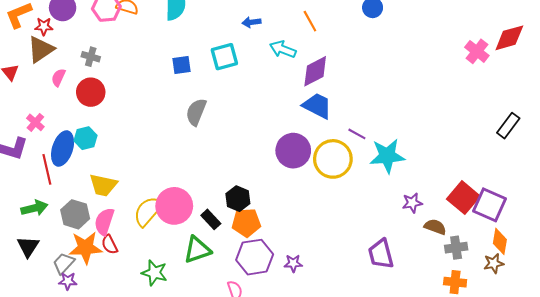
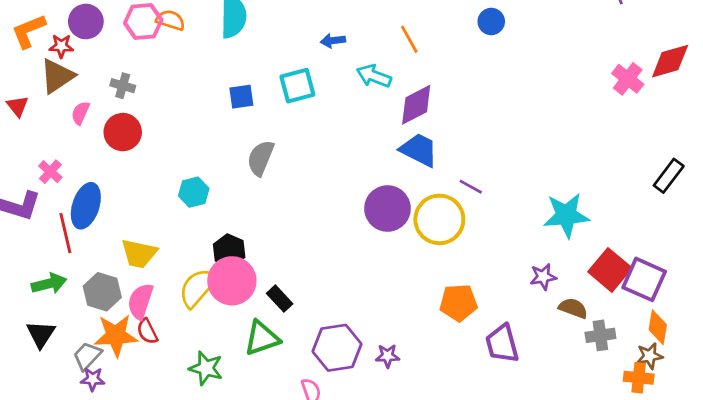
cyan hexagon: (86, 138) -> (194, 192), moved
cyan star: (387, 156) -> (566, 215), moved
black hexagon: (238, 199) -> (229, 251), moved
orange pentagon: (246, 223) -> (458, 303), moved
orange cross: (455, 282) -> (639, 378), moved

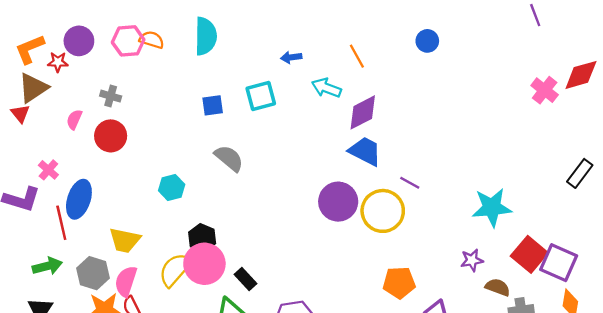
brown triangle: (57, 76) -> (33, 88), moved
gray semicircle: (261, 158) -> (229, 158), turned 108

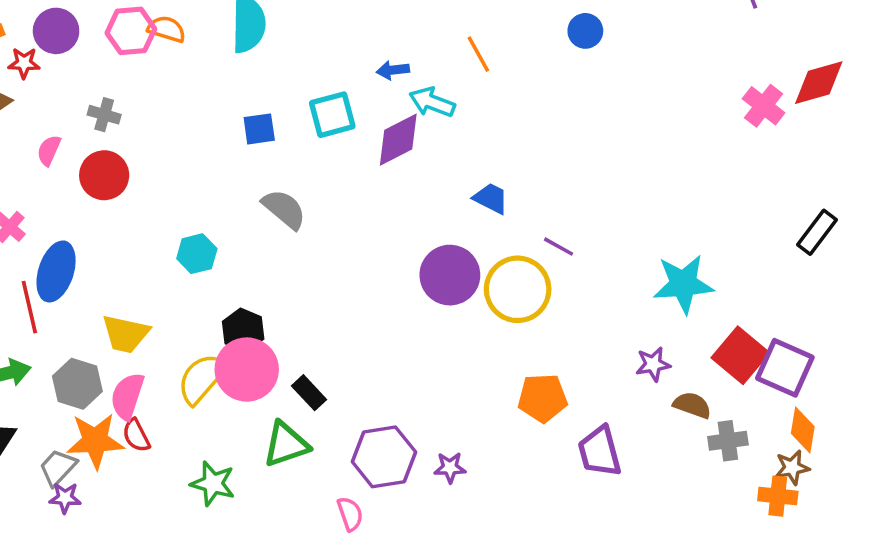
blue arrow: (291, 57) -> (393, 70), moved
purple diamond: (363, 112) -> (398, 140), moved
blue trapezoid: (365, 151) -> (491, 198), size x0.7

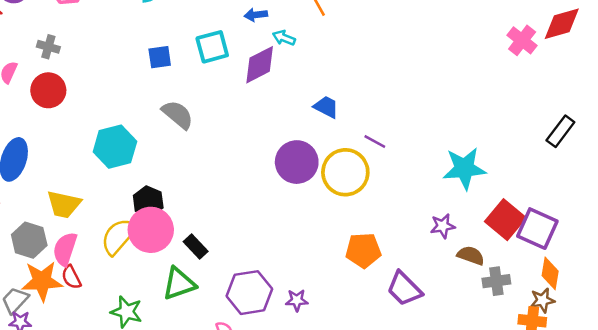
cyan arrow: (432, 102) -> (284, 38), size x0.7
cyan hexagon: (197, 254) -> (115, 147), size x1.5
purple trapezoid: (600, 451) -> (404, 289), turned -30

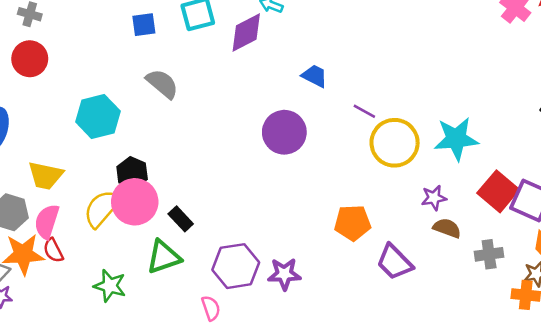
yellow circle: (345, 172) -> (395, 143), moved
brown semicircle: (471, 255) -> (447, 228), moved
purple star: (297, 300) -> (284, 274), size x1.4

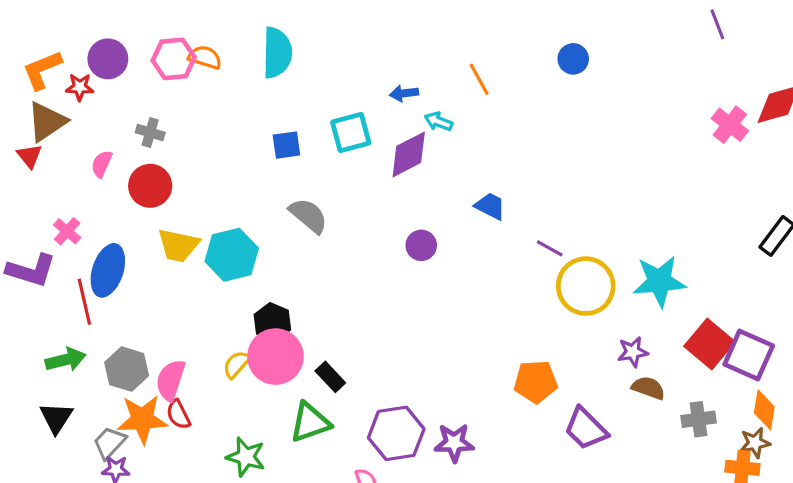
purple circle: (284, 132) -> (421, 245), moved, size x0.6
yellow trapezoid: (45, 176) -> (178, 245), moved
yellow semicircle: (102, 208) -> (236, 364), size x0.6

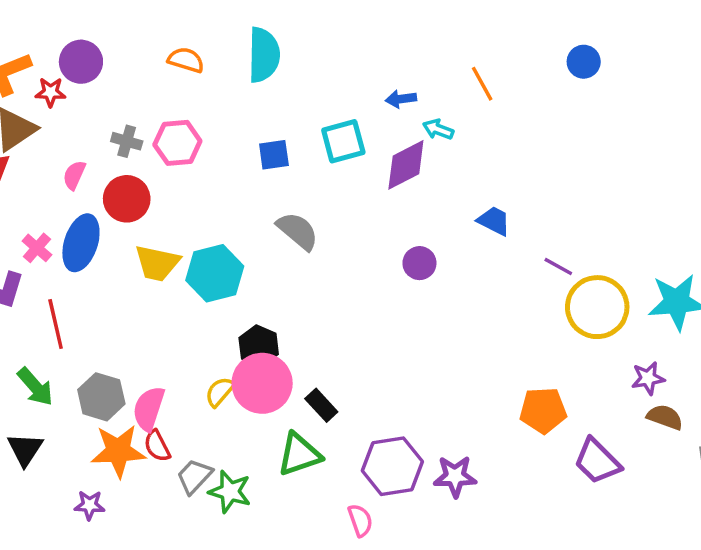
pink hexagon: (174, 59) -> (177, 143), moved
blue ellipse: (108, 270) -> (81, 243), moved
green arrow: (66, 360) -> (35, 387), turned 63
gray trapezoid: (109, 443) -> (194, 476), moved

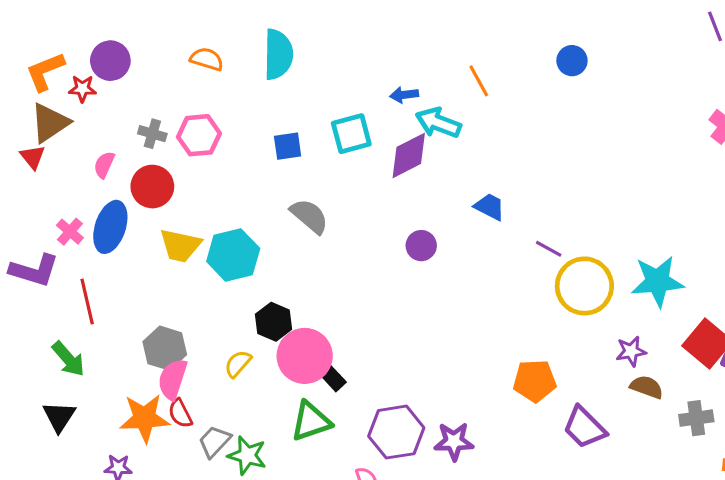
cyan arrow: (438, 129) -> (438, 123), size x1.6
pink circle: (262, 383) -> (305, 356), moved
gray hexagon: (101, 397) -> (165, 348), moved

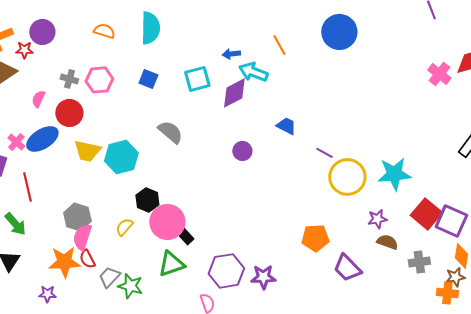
blue circle: (572, 61) -> (339, 32), size x1.8
blue square: (288, 146) -> (148, 79), moved, turned 30
blue ellipse: (110, 227) -> (42, 139), turned 40

